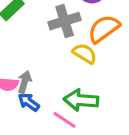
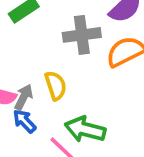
yellow semicircle: (85, 54) -> (56, 86), moved, turned 30

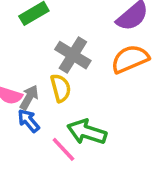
gray cross: (82, 35) -> (73, 55), moved, turned 36

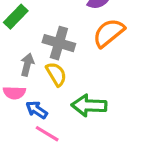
gray arrow: (29, 97) -> (27, 65), moved
pink line: (63, 149) -> (47, 134), moved

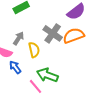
gray cross: (59, 43) -> (53, 33), moved
pink line: (47, 134) -> (36, 86), moved

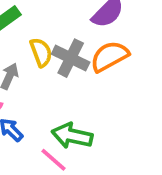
yellow semicircle: (34, 50) -> (41, 52), moved

